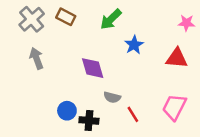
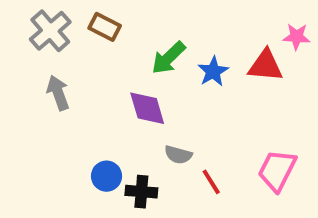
green arrow: (111, 19) -> (169, 58), moved
red triangle: (177, 58) -> (265, 66), moved

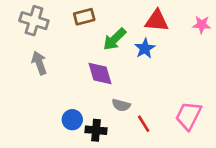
brown rectangle: (105, 27) -> (84, 17), moved, turned -42
gray cross: (50, 31) -> (34, 21), turned -32
red triangle: (265, 66) -> (157, 21), moved

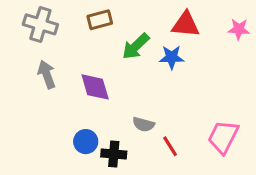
blue star: (145, 48) -> (172, 57), turned 30
purple diamond: (100, 73) -> (95, 87), moved

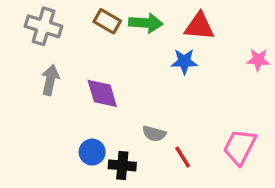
brown rectangle: (100, 20) -> (107, 21), turned 45
pink star: (239, 29) -> (258, 60), moved
green arrow: (136, 46) -> (146, 23), moved, turned -132
gray arrow: (47, 74) -> (50, 80), turned 32

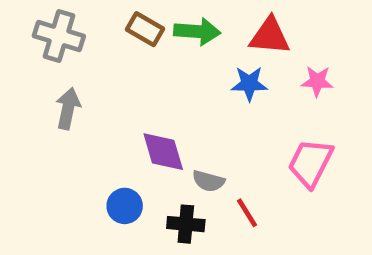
pink star: (258, 60) -> (317, 81), moved
purple diamond: (102, 93) -> (163, 152), moved
pink trapezoid: (240, 147) -> (310, 163), moved
black cross: (122, 165) -> (186, 224), moved

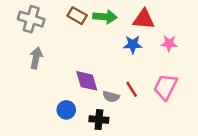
red line: (247, 213) -> (132, 89), moved

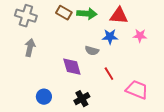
pink trapezoid: (165, 87) -> (137, 90), moved, turned 85
gray semicircle: (111, 97) -> (92, 51), moved
blue circle: (66, 110) -> (44, 97), moved
black cross: (99, 120) -> (82, 99), turned -35

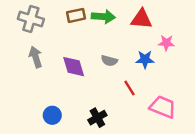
brown rectangle: (64, 13) -> (76, 15), turned -42
blue star: (110, 37) -> (145, 59), moved
gray arrow: (30, 48) -> (36, 57), turned -30
purple diamond: (72, 67) -> (74, 67), moved

